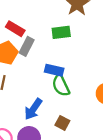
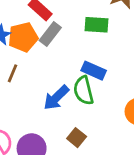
blue rectangle: (54, 70) -> (94, 71), moved
blue arrow: (33, 109) -> (56, 98), moved

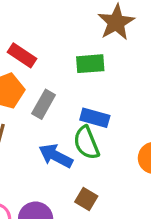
gray rectangle: (50, 34) -> (44, 104), moved
blue arrow: (56, 98) -> (56, 156), turned 80

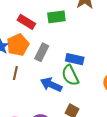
green rectangle: (90, 64) -> (56, 17), moved

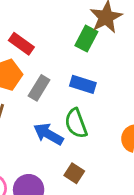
green rectangle: (56, 17) -> (86, 39), moved, turned -60
blue rectangle: (75, 59) -> (83, 84), moved

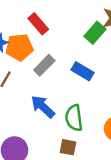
green semicircle: (76, 123) -> (74, 118), moved
brown square: (74, 173) -> (68, 147), moved, turned -35

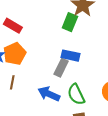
red rectangle: (38, 24) -> (13, 26), moved
gray rectangle: (44, 65) -> (61, 68), moved

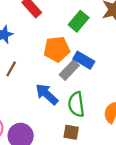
green rectangle: (70, 22) -> (79, 21), moved
orange pentagon: (15, 54) -> (57, 49), moved

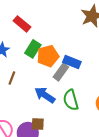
green rectangle: (79, 21) -> (33, 49), moved
brown square: (71, 132) -> (38, 124), moved

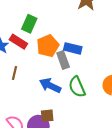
red rectangle: (22, 24) -> (18, 42), moved
green rectangle: (33, 49) -> (29, 24), moved
gray rectangle: (61, 72) -> (63, 60), turned -48

